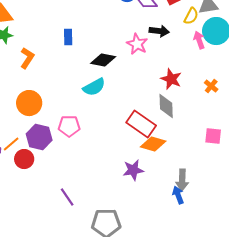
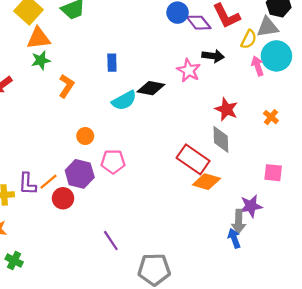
cyan semicircle: (94, 87) -> (124, 100), moved
orange circle: (29, 103) -> (85, 136), moved, size x0.6
purple star: (133, 170) -> (251, 206), moved

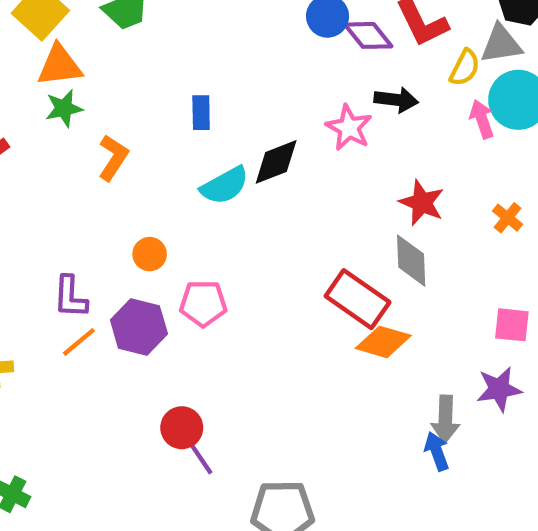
black diamond: (151, 88) -> (276, 162), turned -32
purple L-shape: (27, 184) -> (70, 297), moved
red circle: (63, 198) -> (182, 428), moved
purple star: (251, 206) -> (499, 389), moved

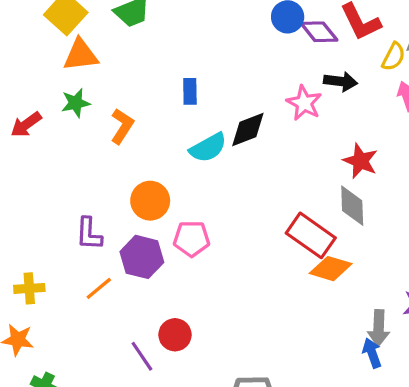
green star: (64, 108) -> (76, 103), moved
orange circle: (150, 254) -> (150, 201), size x1.5
orange line: (79, 342) -> (99, 288), moved
purple line: (199, 456) -> (142, 356), moved

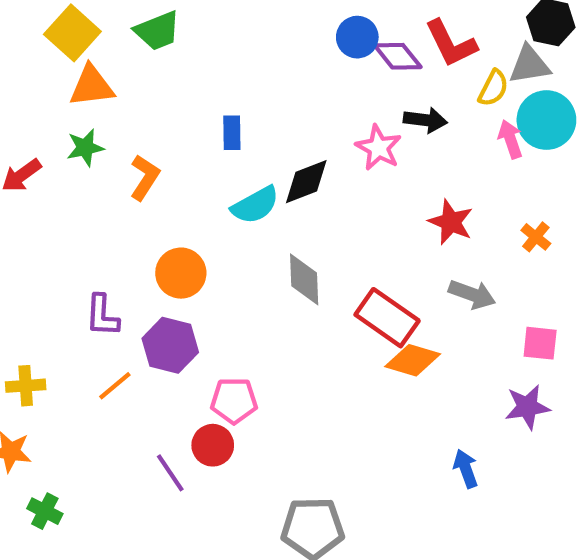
gray diamond: (352, 206) -> (304, 279), moved
pink pentagon: (192, 239) -> (234, 401), moved
gray arrow: (379, 328) -> (472, 294), moved, turned -72

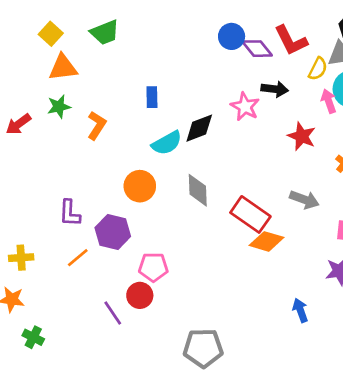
yellow square: (72, 33) -> (51, 34), size x0.7
red star: (451, 222) -> (302, 136), moved
orange circle: (181, 273) -> (140, 186), moved

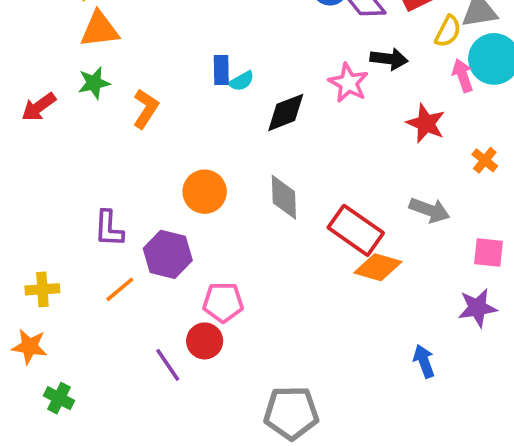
cyan semicircle: (167, 143) -> (241, 81), moved, size x0.6

